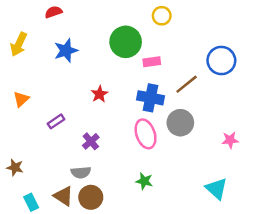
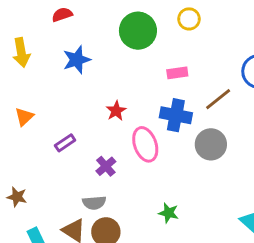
green circle: (126, 42) -> (138, 31), moved
yellow arrow: (19, 44) -> (21, 52), turned -35
pink ellipse: (146, 134) -> (145, 144), moved

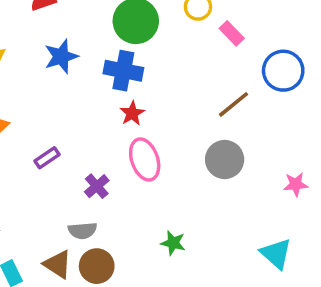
pink rectangle: (177, 73) -> (232, 33), moved, turned 54
red star: (116, 111) -> (132, 113), moved
blue cross: (176, 115) -> (123, 71), moved

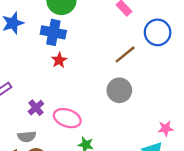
pink ellipse: (145, 160) -> (67, 118), moved, turned -52
pink star: (296, 184) -> (166, 128), moved

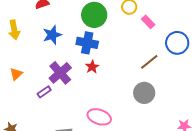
purple cross: (36, 108) -> (60, 73), moved, size x1.6

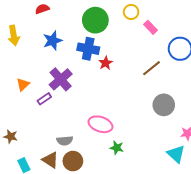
red star: (92, 67) -> (106, 63), moved
orange triangle: (16, 74) -> (23, 84), moved
gray circle: (144, 93) -> (164, 105), moved

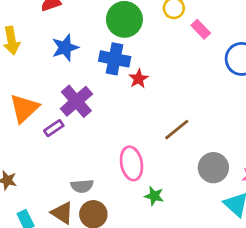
brown line: (152, 68) -> (177, 130), moved
orange triangle: (23, 84) -> (24, 108), size x1.6
gray circle: (164, 105) -> (213, 168), moved
pink ellipse: (100, 124) -> (131, 163), turned 60

